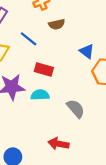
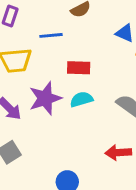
blue line: (29, 39) -> (51, 35), turned -30

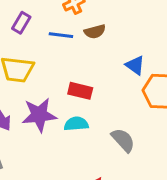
blue line: (51, 35) -> (61, 35), moved

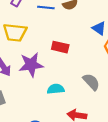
cyan semicircle: (76, 124) -> (56, 89), moved

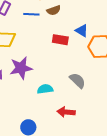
red rectangle: (60, 47) -> (60, 40), moved

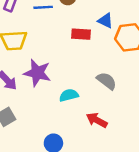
purple star: (21, 68) -> (37, 73), turned 30
red arrow: (66, 112) -> (97, 120), turned 30

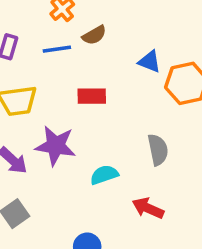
red rectangle: (81, 34) -> (92, 96), moved
gray semicircle: (107, 81) -> (158, 150), turned 45

